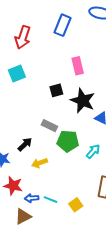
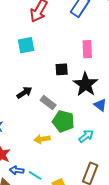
black arrow: (25, 144) -> (24, 93), moved
yellow arrow: (39, 163) -> (42, 139), moved

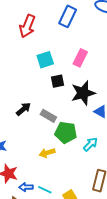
cyan square: (26, 45) -> (45, 60), moved
pink rectangle: (87, 49) -> (80, 58), turned 36
black star: (85, 84) -> (83, 93), turned 30

